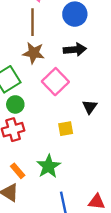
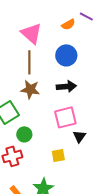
pink square: (55, 82) -> (65, 117), moved, turned 30
green circle: (15, 104) -> (24, 134), moved

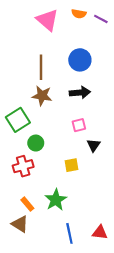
orange semicircle: (68, 24) -> (79, 14), moved, turned 40
pink triangle: (31, 33) -> (47, 20), moved
pink square: (65, 117) -> (79, 125), size x0.6

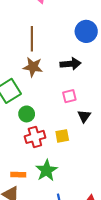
blue circle: (80, 60) -> (86, 31), moved
red cross: (23, 166) -> (35, 137), moved
orange rectangle: (27, 204) -> (18, 175), turned -48

